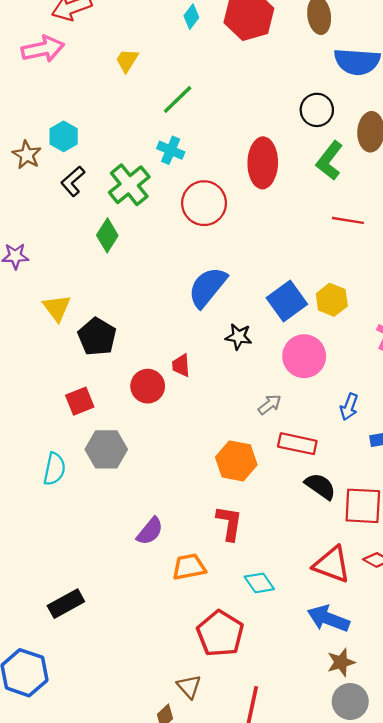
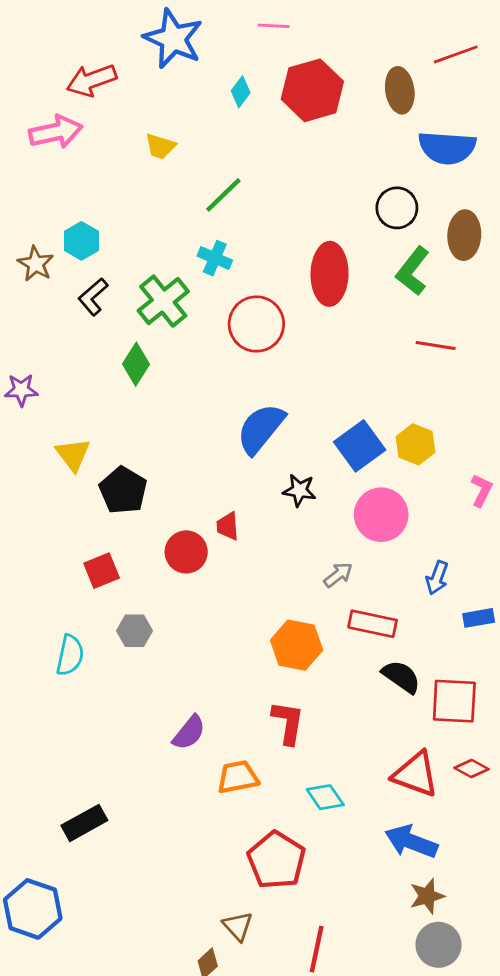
yellow trapezoid: (127, 60) -> (160, 146), turned -105
gray hexagon: (106, 449) -> (135, 631), size x0.7

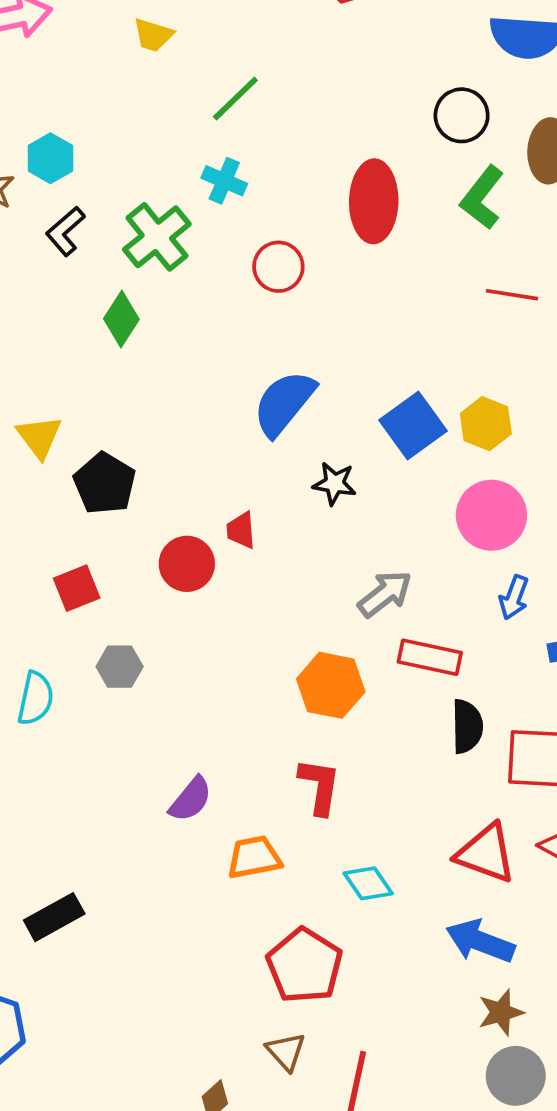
red circle: (256, 324) -> (278, 267), size x0.7
pink circle: (381, 515) -> (491, 515), moved
gray arrow: (338, 575) -> (385, 594), size x1.4
black semicircle: (401, 677) -> (467, 726), turned 54
brown triangle: (238, 926) -> (286, 1052), moved

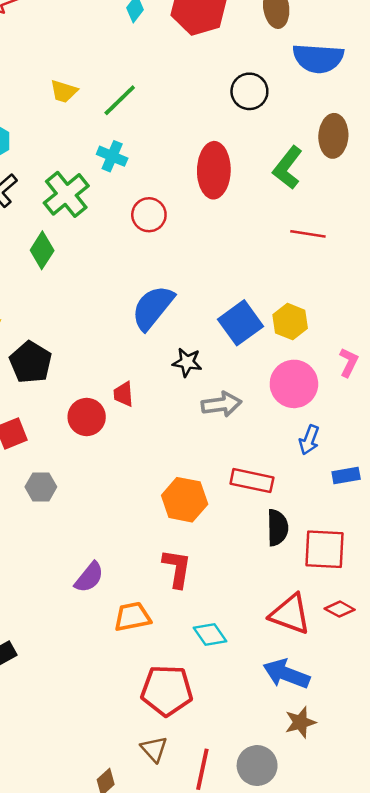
yellow trapezoid: (153, 35) -> (64, 91), moved
black circle: (462, 115) -> (249, 91), moved
gray arrow: (385, 594) -> (221, 404), moved, turned 30
red pentagon: (305, 966) -> (167, 690), turned -30
gray circle: (516, 1076) -> (257, 766), moved

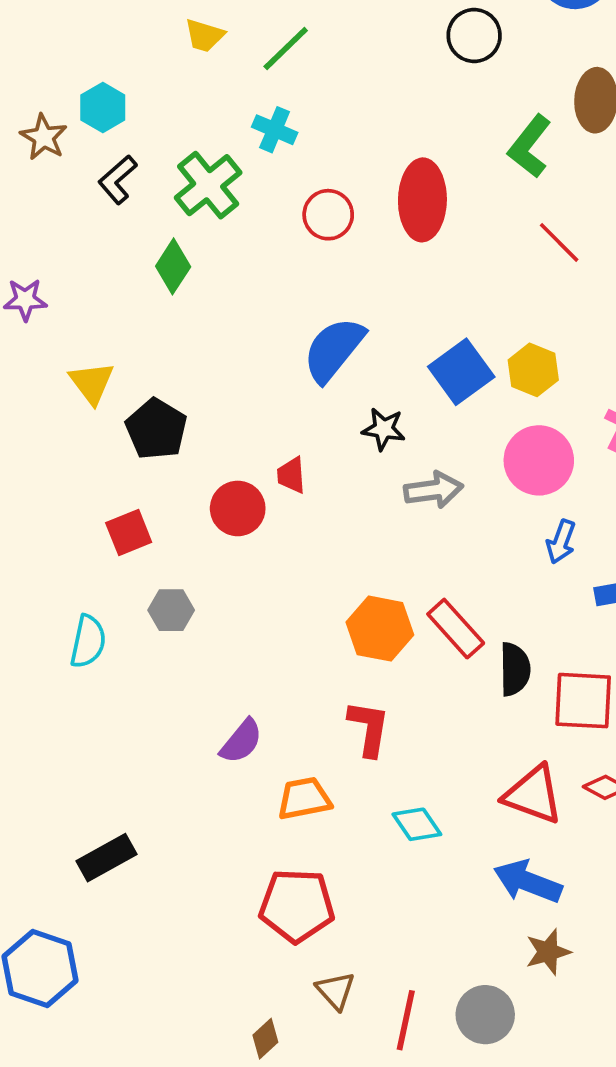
red ellipse: (214, 170) -> (422, 200), moved
red line: (308, 234) -> (559, 242), turned 36
red rectangle: (252, 481) -> (456, 629), moved, turned 36
red pentagon: (167, 690) -> (297, 906), moved

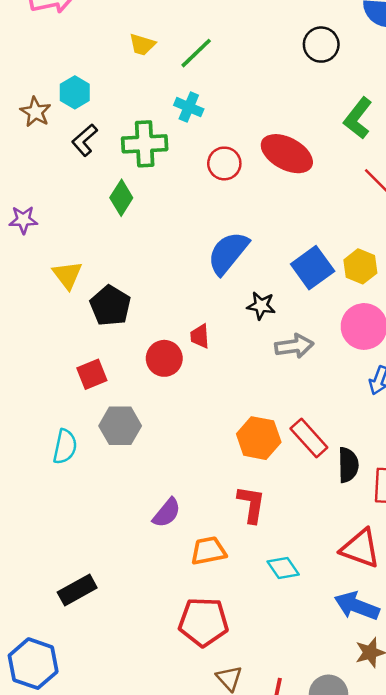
green cross: (208, 185) -> (145, 144), turned 36
red ellipse: (422, 200) -> (287, 154), turned -63
gray hexagon: (171, 610) -> (120, 426), size x1.4

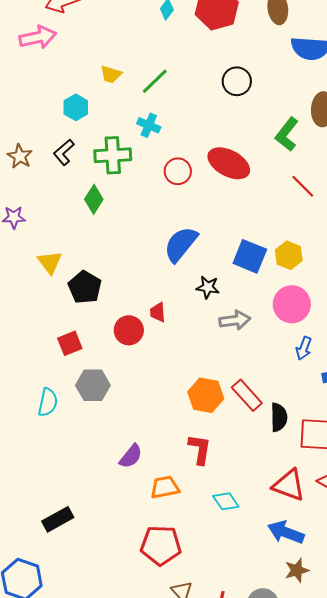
black circle: (321, 45) -> (237, 81), moved
cyan hexagon: (75, 92) -> (76, 107), moved
brown star: (36, 112) -> (20, 156), moved
blue square: (313, 268) -> (250, 256), turned -32

